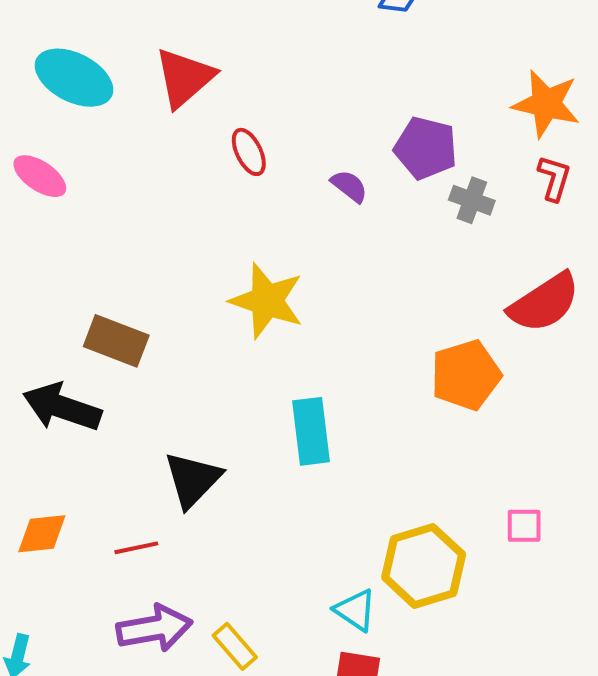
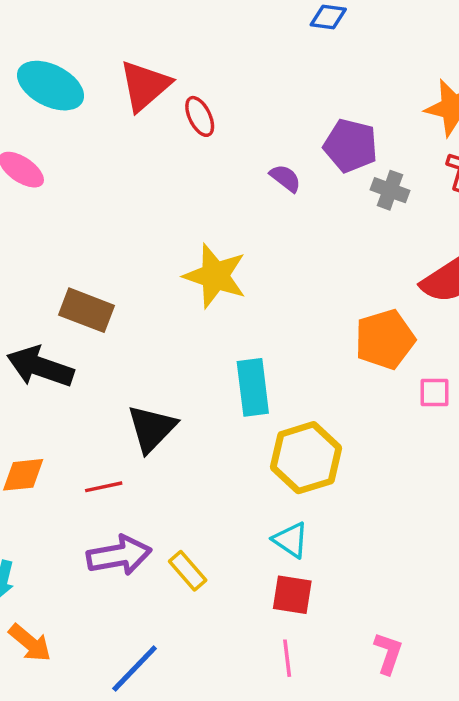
red ellipse: (249, 152) -> (200, 116), moved
pink square: (524, 526) -> (435, 392), moved
yellow hexagon: (424, 566) -> (306, 458), moved

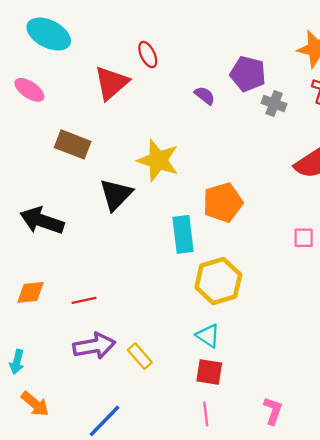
red triangle: (145, 86) -> (111, 83), moved
brown rectangle: (87, 310) -> (73, 144), moved
orange pentagon: (385, 339) -> (223, 202), moved
black triangle: (152, 428) -> (116, 195), moved

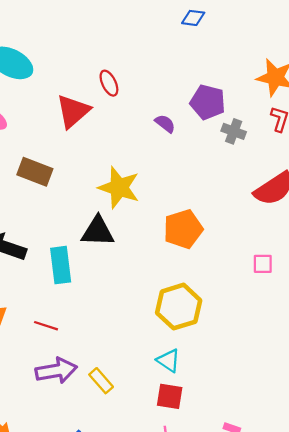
black triangle: (116, 195) -> (98, 231), moved, turned 48
cyan rectangle: (183, 234) -> (61, 265), moved
red line: (84, 300) -> (46, 326), turned 30

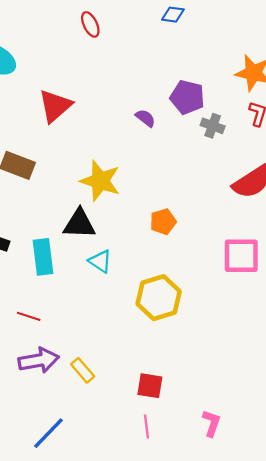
red ellipse: (109, 83) -> (90, 24), moved
orange pentagon: (183, 229) -> (163, 222), size x0.7
pink square: (263, 264) -> (241, 256), size x1.8
cyan triangle: (168, 360) -> (100, 261), moved

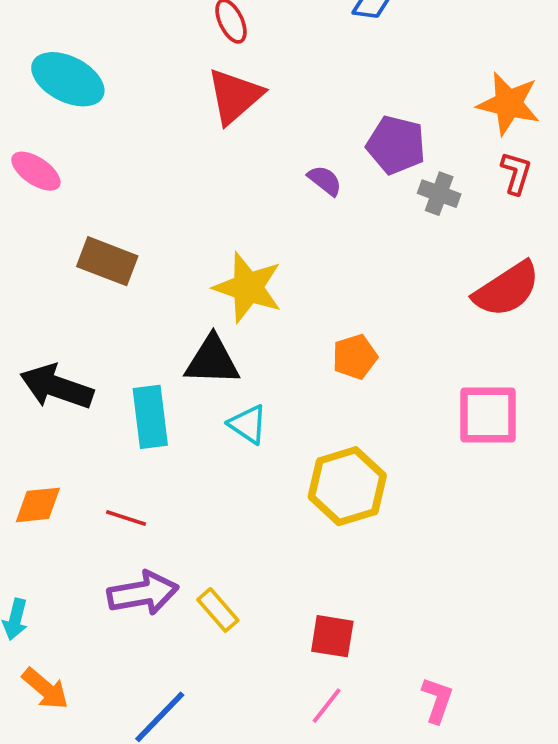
red triangle: (55, 106) -> (235, 96), moved
pink line: (147, 426) -> (327, 706), turned 45

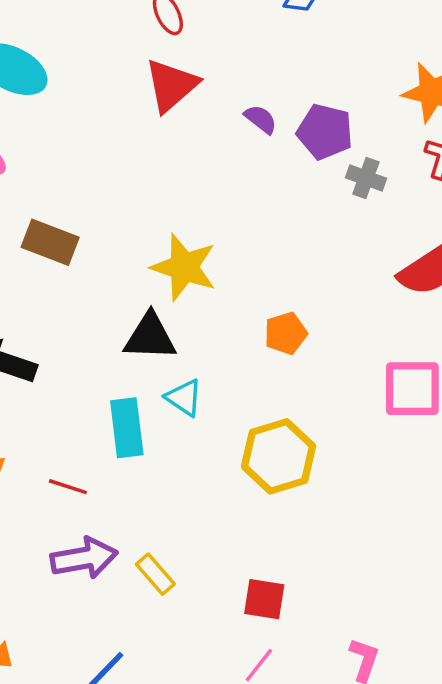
purple semicircle: (325, 181) -> (261, 119), moved
cyan rectangle: (150, 417) -> (127, 428), moved

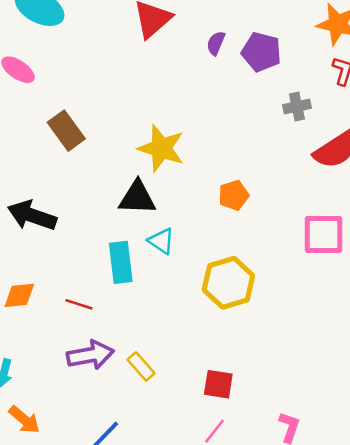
purple semicircle: (261, 119) -> (216, 43), turned -105
gray cross: (366, 178) -> (297, 106), moved, turned -32
brown rectangle: (50, 242) -> (66, 131), turned 33

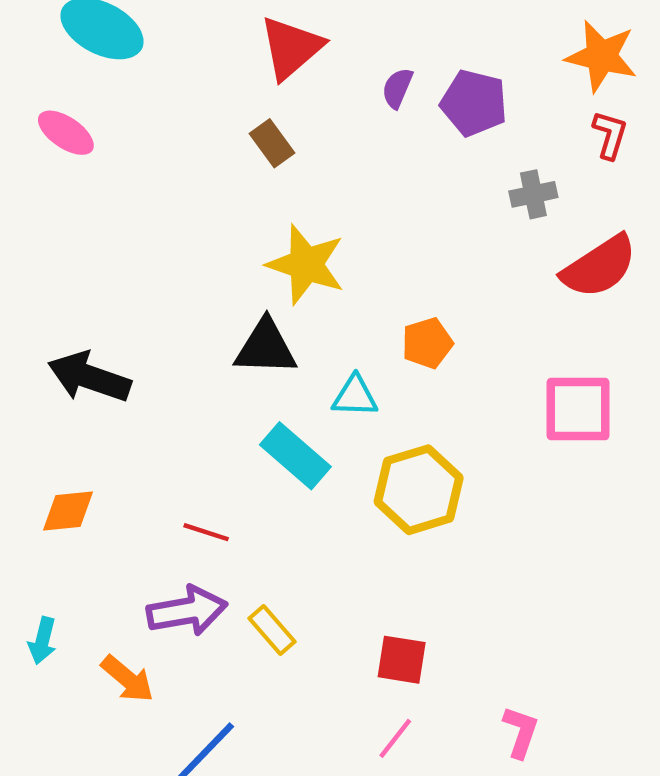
brown rectangle: (66, 131) -> (272, 143), moved, size x0.7
cyan triangle: (161, 241) -> (355, 396), moved, turned -32
cyan rectangle: (121, 262) -> (295, 456), moved, turned -42
red line: (79, 304) -> (206, 532), moved
orange arrow: (24, 420) -> (127, 679), moved

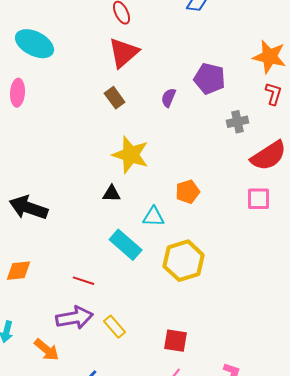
purple semicircle: (397, 88) -> (169, 98), moved
pink ellipse: (66, 133) -> (18, 93), turned 60
black triangle: (266, 347) -> (112, 194), size x0.6
pink square: (578, 409) -> (259, 199), moved, size x0.7

